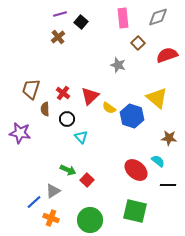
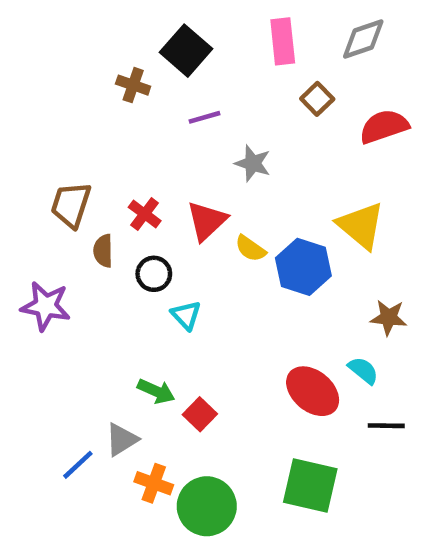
purple line: (60, 14) -> (204, 117), moved
black square: (81, 22) -> (186, 51), size x1.5
brown cross: (58, 37) -> (133, 85), turned -32
gray star: (118, 65) -> (253, 163), moved
orange cross: (51, 218) -> (154, 483), moved

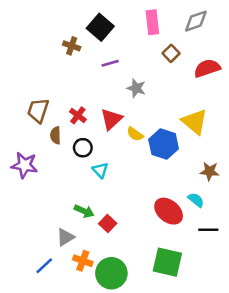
blue line: (78, 465) -> (44, 266), moved

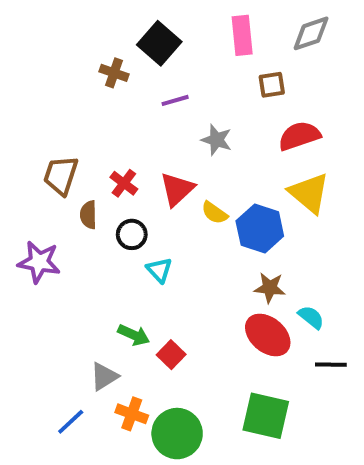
brown square: (171, 53) -> (272, 85), turned 35
red semicircle: (207, 68) -> (299, 136), moved
brown star: (210, 171) -> (270, 288), moved

